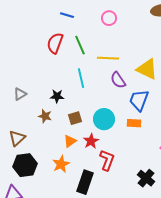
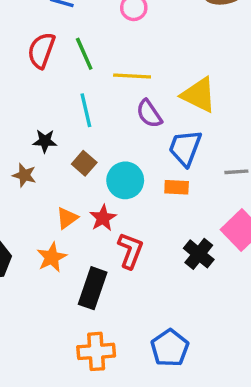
brown square: (75, 118) -> (84, 163), moved, turned -32
black cross: (146, 178) -> (199, 254), moved

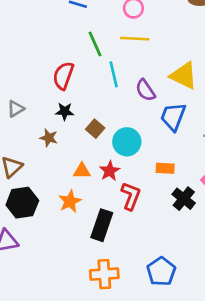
red semicircle: (41, 50) -> (63, 76), moved
yellow line: (132, 76) -> (135, 39), moved
cyan line: (86, 110) -> (114, 74), moved
orange rectangle: (177, 187) -> (165, 168), moved
orange triangle: (67, 218) -> (82, 171), turned 36

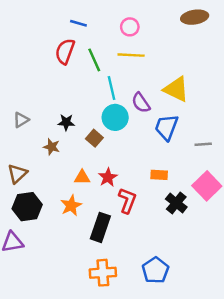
red semicircle: (63, 76) -> (65, 51), moved
cyan circle: (127, 142) -> (115, 117), moved

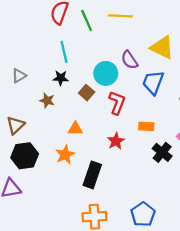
cyan line: (111, 88) -> (64, 52), moved
red star: (108, 177) -> (116, 141), moved
red L-shape: (127, 201) -> (117, 103), moved

